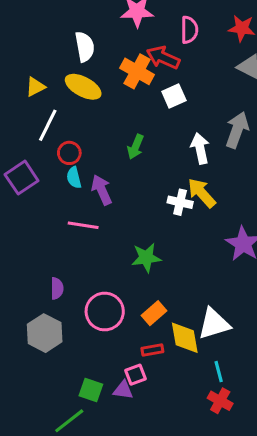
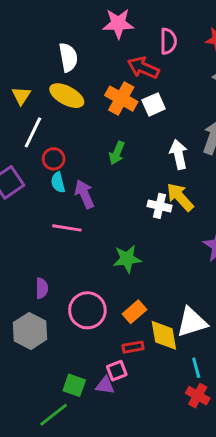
orange cross: (137, 71) -> (121, 99), moved
yellow triangle: (35, 87) -> (21, 96), turned -30

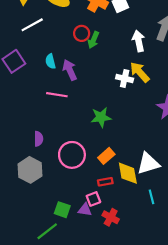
white line: (33, 132) -> (32, 25), turned 35
red circle: (54, 159) -> (82, 33), moved
red cross: (198, 396) -> (111, 217), moved

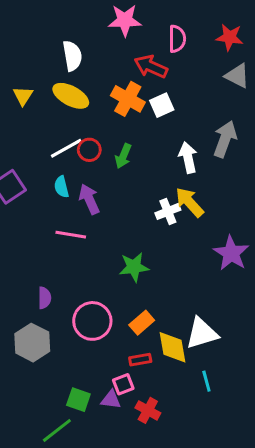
white line: (32, 25) -> (66, 148), moved
red circle: (82, 33) -> (89, 150), moved
white cross: (125, 79) -> (168, 211), turned -35

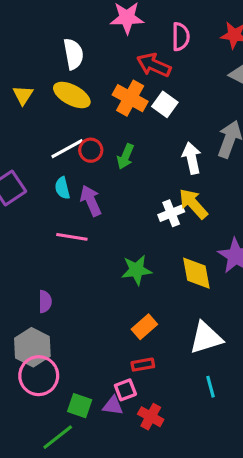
white square: (162, 105) -> (165, 104), turned -30
pink circle: (92, 321) -> (39, 376), moved
yellow diamond: (173, 347) -> (196, 273), moved

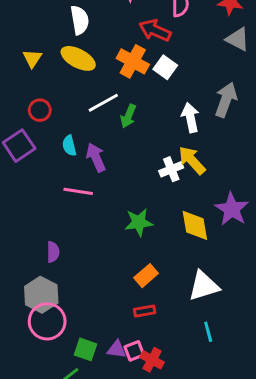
white line: (67, 149) -> (103, 103), moved
red circle: (91, 150) -> (40, 110), moved
pink square: (125, 390) -> (134, 351), moved

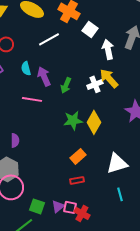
white square: (165, 67) -> (90, 29), moved
green arrow: (128, 116) -> (66, 85), moved
yellow diamond: (195, 225) -> (94, 122), moved, turned 40
purple triangle: (117, 349) -> (58, 206), turned -48
pink square: (134, 351) -> (70, 207), turned 32

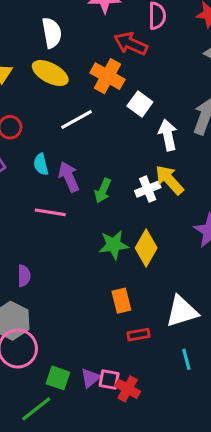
orange rectangle: (78, 156) -> (121, 301), turned -63
red rectangle: (77, 180) -> (138, 335), moved

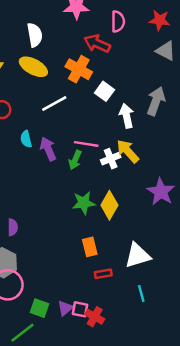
pink line: (50, 212) -> (86, 144), moved

